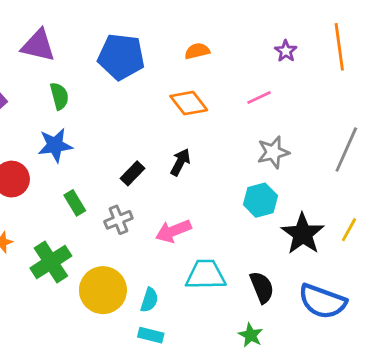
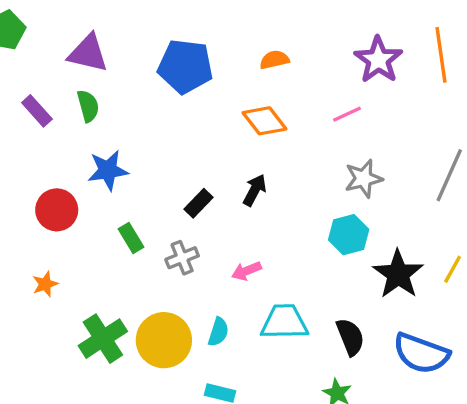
purple star: (286, 51) -> (378, 60), size x1.8
green semicircle: (59, 96) -> (88, 106), moved
pink arrow: (173, 231) -> (246, 271), size x0.7
green cross: (51, 262) -> (103, 339), moved
cyan semicircle: (149, 300) -> (218, 332), moved

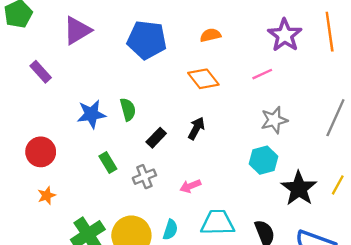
purple triangle: (88, 53) -> (77, 30), turned -44
green semicircle: (88, 106) -> (128, 109), moved
red circle: (57, 210) -> (41, 152), moved

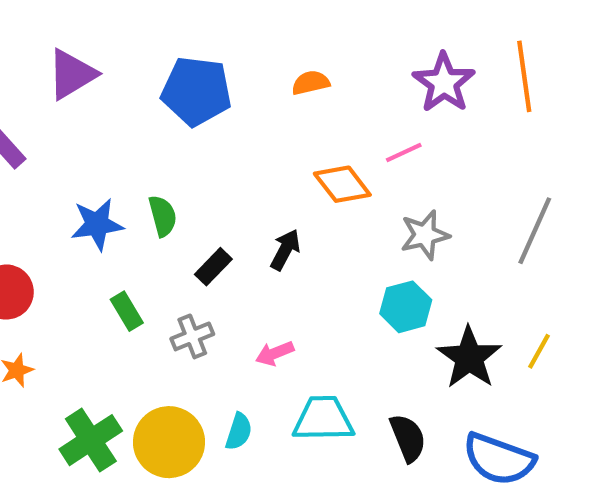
orange diamond: (203, 79) -> (342, 184), moved

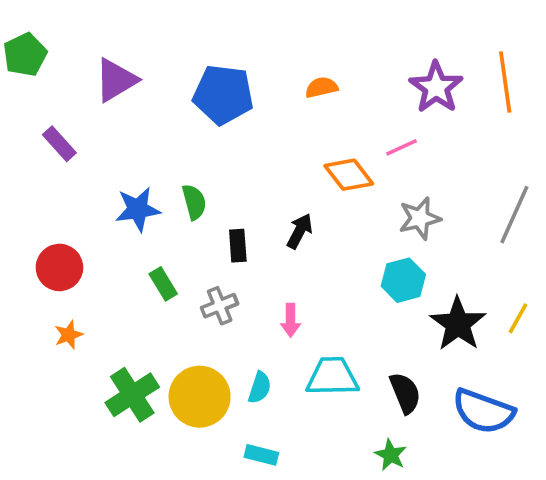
black rectangle: (213, 267) -> (238, 246), turned -48
pink arrow: (275, 353) -> (291, 320), turned -68

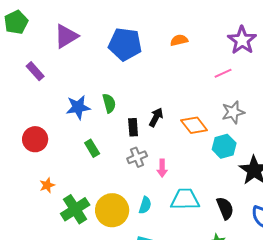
orange diamond: (349, 175) -> (194, 125), moved
black arrow: (300, 231) -> (156, 117), moved
gray cross: (220, 306) -> (137, 157), moved
orange star: (69, 335) -> (47, 185), moved

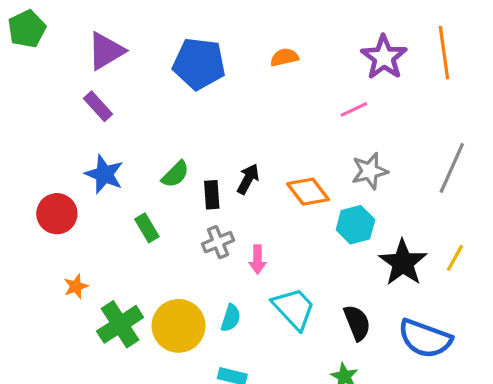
purple rectangle: (35, 71) -> (98, 106), moved
green semicircle: (109, 103) -> (175, 174), moved, turned 60
blue star: (78, 107) -> (104, 174), moved, turned 30
cyan trapezoid: (185, 199) -> (294, 308), turned 48

